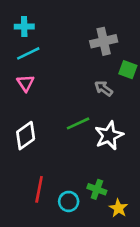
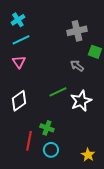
cyan cross: (24, 27) -> (18, 20), turned -32
green cross: (97, 189) -> (47, 128), moved

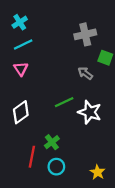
white star: (81, 101) -> (90, 112), turned -30
green cross: (47, 128) -> (52, 142), turned 32

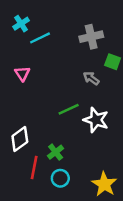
cyan line: (23, 44) -> (40, 38), moved
white diamond: (21, 112) -> (20, 139), moved
yellow star: (97, 172) -> (104, 184), size x1.5

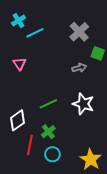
gray cross: (91, 37) -> (79, 32), turned -30
gray arrow: (91, 78) -> (79, 68), turned 128
green line: (69, 109) -> (48, 104), moved

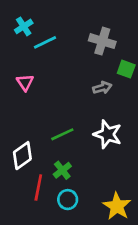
gray cross: (79, 32) -> (102, 41), turned -30

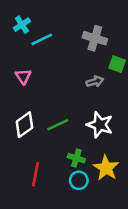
white diamond: (22, 156) -> (24, 125), moved
green cross: (62, 170) -> (76, 158), moved, turned -35
cyan circle: (68, 200) -> (79, 180), moved
yellow star: (117, 206) -> (106, 168), moved

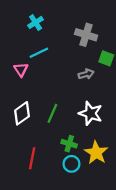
cyan cross: (22, 25) -> (36, 22), moved
cyan line: (42, 39) -> (39, 53), moved
green line: (58, 125) -> (52, 113), turned -42

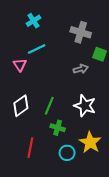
green cross: (69, 144) -> (58, 128), moved

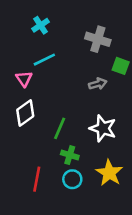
white diamond: (21, 106) -> (25, 113), moved
cyan circle: (67, 153) -> (72, 179), moved

